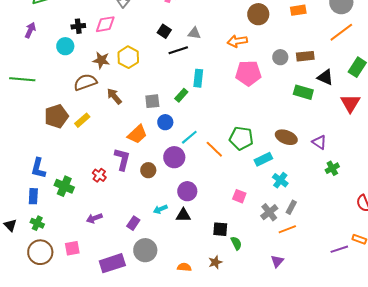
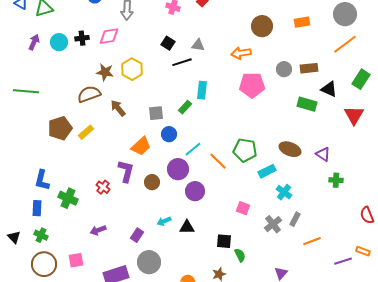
cyan circle: (65, 46) -> (59, 42), moved
green cross: (332, 168) -> (336, 180), turned 32
purple circle: (187, 191) -> (195, 191), moved
orange line: (287, 229) -> (312, 241), moved

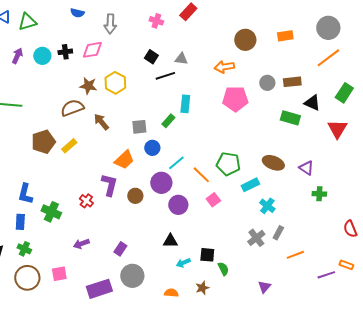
pink square: (243, 208) -> (213, 200), moved, turned 32
cyan arrow: (164, 221) -> (183, 263), moved

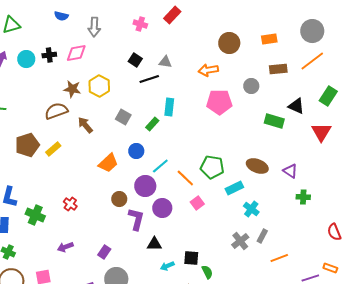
brown rectangle: (292, 82) -> (278, 69), moved
gray square: (139, 127) -> (123, 117), moved, turned 35
purple L-shape: (109, 185) -> (136, 219), moved

